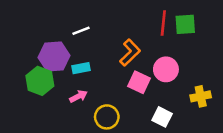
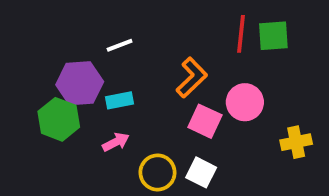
white square: (162, 117) -> (201, 172), moved

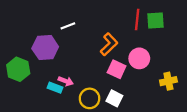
cyan rectangle: (120, 100) -> (55, 88), moved, turned 32
green hexagon: (59, 119) -> (18, 69), moved
pink arrow: (116, 142) -> (66, 81), turned 48

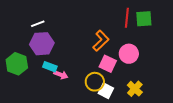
white line: (68, 26) -> (38, 24), moved
yellow cross: (168, 81) -> (135, 89), moved, turned -35
cyan rectangle: (55, 88) -> (50, 67), moved
yellow circle: (90, 98) -> (95, 82), moved

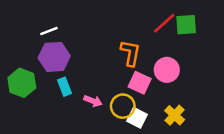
red line: (127, 18) -> (164, 23), turned 42
orange L-shape: (101, 41) -> (131, 53), turned -35
cyan rectangle: (50, 67) -> (65, 87), turned 48
pink arrow: (61, 75) -> (93, 101), moved

